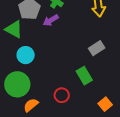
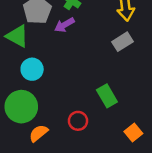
gray rectangle: (97, 48) -> (123, 42), moved

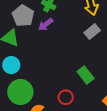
cyan circle: (32, 69) -> (11, 65), moved

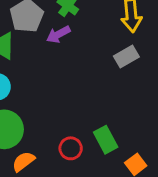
green rectangle: (86, 75) -> (106, 140), moved

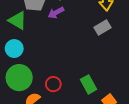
red circle: (71, 148) -> (53, 84), moved

